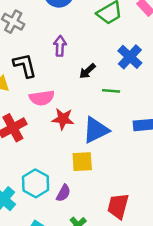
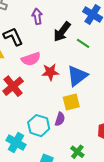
black arrow: (87, 71) -> (62, 32), size x1.5
green line: (111, 91) -> (83, 43), turned 40
purple semicircle: (63, 193) -> (60, 119), moved

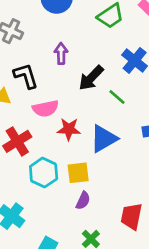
yellow square: (71, 102) -> (78, 173), moved
purple semicircle: (60, 119) -> (83, 201), moved
cyan hexagon: (39, 126) -> (44, 173), moved

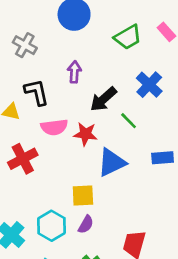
red star: (69, 129) -> (85, 134), moved
cyan hexagon: (44, 173) -> (52, 226), moved

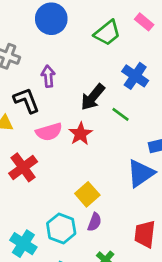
purple arrow: (74, 72) -> (48, 76), moved
red star: (85, 134) -> (80, 134), turned -30
blue triangle: (112, 162) -> (141, 173), moved
yellow square: (83, 196) -> (87, 194), turned -30

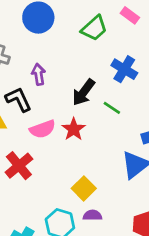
purple semicircle: (94, 222) -> (92, 215), turned -108

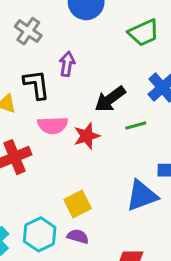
green line: (112, 108) -> (136, 126), turned -66

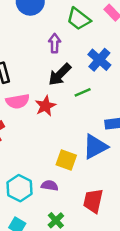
green trapezoid: (144, 33) -> (79, 19), turned 70
purple arrow: (67, 64) -> (55, 43), moved
yellow square: (78, 204) -> (66, 160), moved, turned -35

